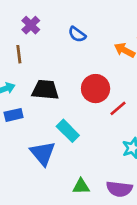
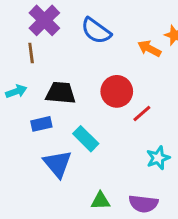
purple cross: (31, 25) -> (44, 20), size x1.5
blue semicircle: (77, 34) -> (96, 31), size x1.5
blue rectangle: (14, 115) -> (41, 124), moved

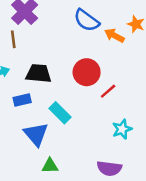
blue semicircle: (96, 31) -> (87, 20), moved
green triangle: (100, 201) -> (50, 166), moved

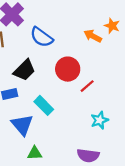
blue semicircle: (87, 20) -> (42, 37), moved
black trapezoid: (39, 73) -> (24, 70), turned 130

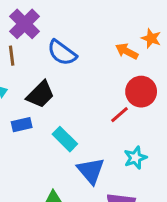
red circle: (68, 69) -> (141, 92), moved
blue triangle: (22, 125) -> (91, 171), moved

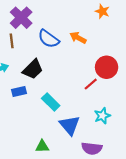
orange star: (151, 38) -> (102, 11), moved
orange arrow: (127, 51) -> (78, 38), moved

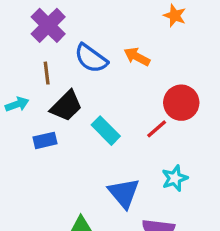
brown line: (12, 41) -> (47, 73), moved
cyan rectangle: (51, 102) -> (106, 131), moved

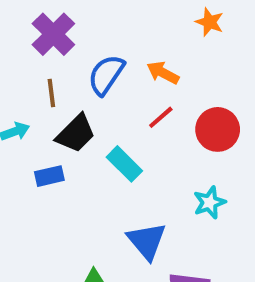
blue semicircle: (91, 58) -> (106, 75), turned 88
red line: (157, 129) -> (161, 117), moved
cyan star: (175, 178) -> (209, 202), moved

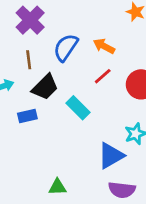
blue triangle: (147, 241) -> (111, 156), moved, turned 40

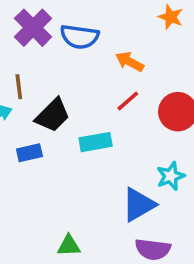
blue semicircle: (66, 47) -> (80, 37), moved, turned -116
brown line: (29, 60) -> (19, 87), moved
cyan rectangle: (78, 108) -> (96, 142), turned -55

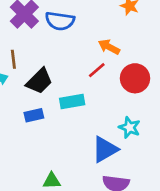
orange arrow: (130, 62) -> (109, 47), moved
blue rectangle: (29, 153) -> (34, 115), moved
cyan star: (171, 176) -> (130, 127), turned -30

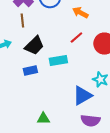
orange arrow: (109, 47) -> (80, 12), moved
brown line: (13, 59) -> (22, 20), moved

